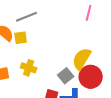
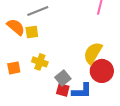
gray square: (66, 76) -> (63, 78), moved

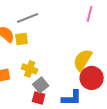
gray square: (63, 78) -> (41, 85), moved
red square: (63, 90) -> (39, 98), moved

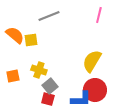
gray line: (28, 18) -> (49, 16), moved
red circle: (92, 78) -> (95, 90), moved

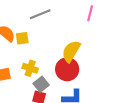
yellow semicircle: (92, 61) -> (71, 51), moved
red circle: (95, 90) -> (67, 69), moved

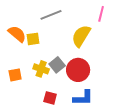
yellow semicircle: (71, 51) -> (81, 36), moved
gray square: (41, 84) -> (57, 65), moved

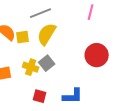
yellow semicircle: (81, 36) -> (47, 34), moved
red circle: (78, 70) -> (97, 55), moved

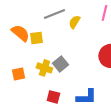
yellow semicircle: (47, 34) -> (74, 22), moved, size x0.6

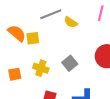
yellow semicircle: (74, 22) -> (71, 22), turned -88
gray square: (60, 64) -> (70, 63), moved

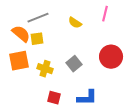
gray line: (51, 14) -> (38, 18), moved
orange square: (15, 74) -> (19, 61), moved, size x1.5

